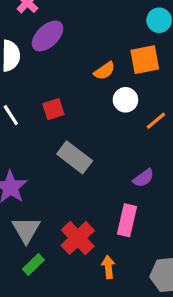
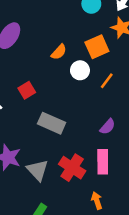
orange square: (145, 60) -> (97, 47), moved
gray triangle: (26, 230) -> (38, 170), moved
red cross: (78, 238) -> (72, 168), moved

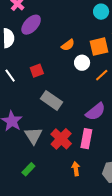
purple semicircle: (108, 127) -> (95, 112), size x1.5

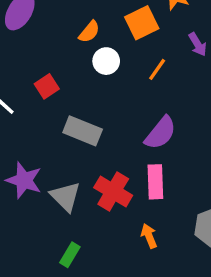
white circle: (82, 63) -> (106, 61), moved

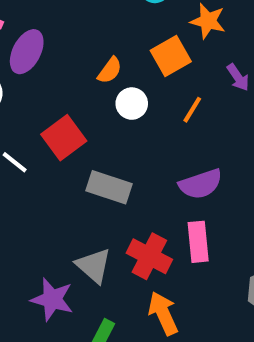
red square: (47, 86) -> (64, 138), size x1.5
purple semicircle: (160, 133) -> (201, 184), turned 36
purple star: (24, 180) -> (52, 299), moved
orange arrow: (149, 236) -> (163, 313), moved, size x1.5

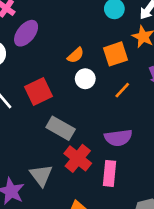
red cross: (149, 256) -> (78, 158), moved

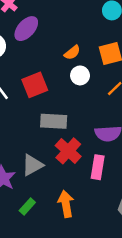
gray rectangle: (61, 128) -> (54, 121), turned -30
gray triangle: (41, 175) -> (32, 165), turned 35

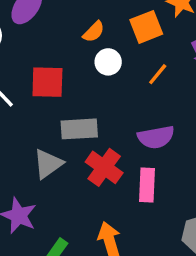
red square: (35, 85) -> (47, 82), turned 30
gray triangle: (32, 165) -> (48, 164), moved

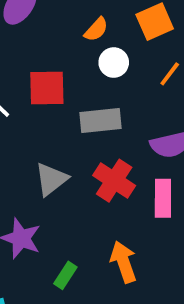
gray rectangle: (79, 129) -> (101, 121), moved

